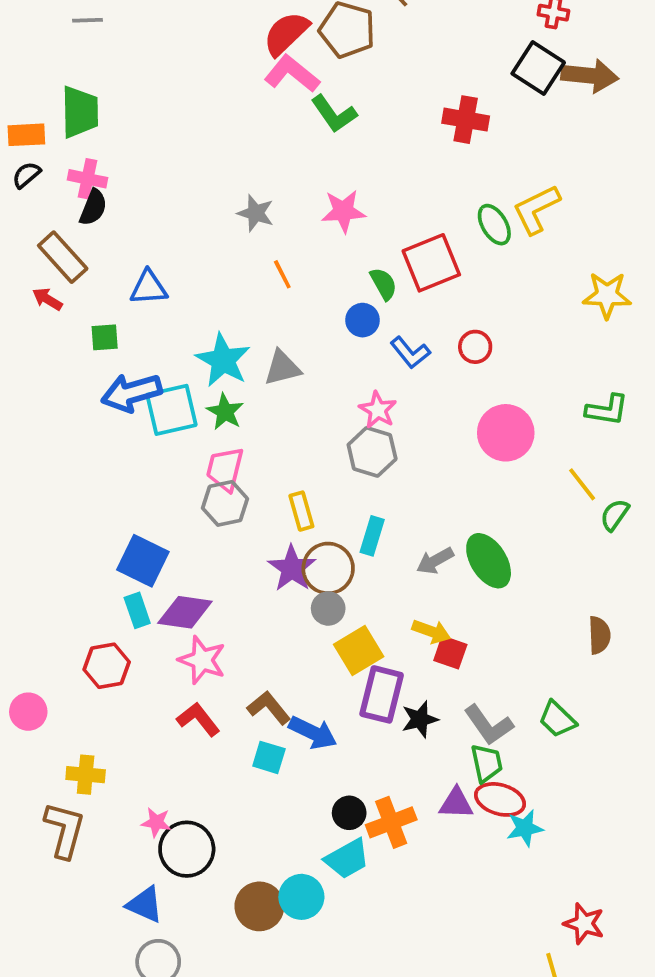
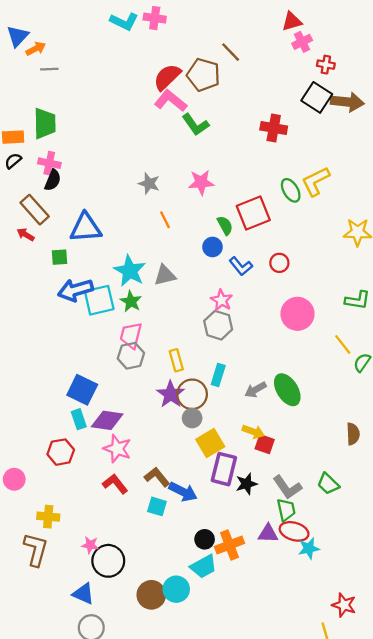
blue triangle: (149, 288) -> (86, 228), size x1.4

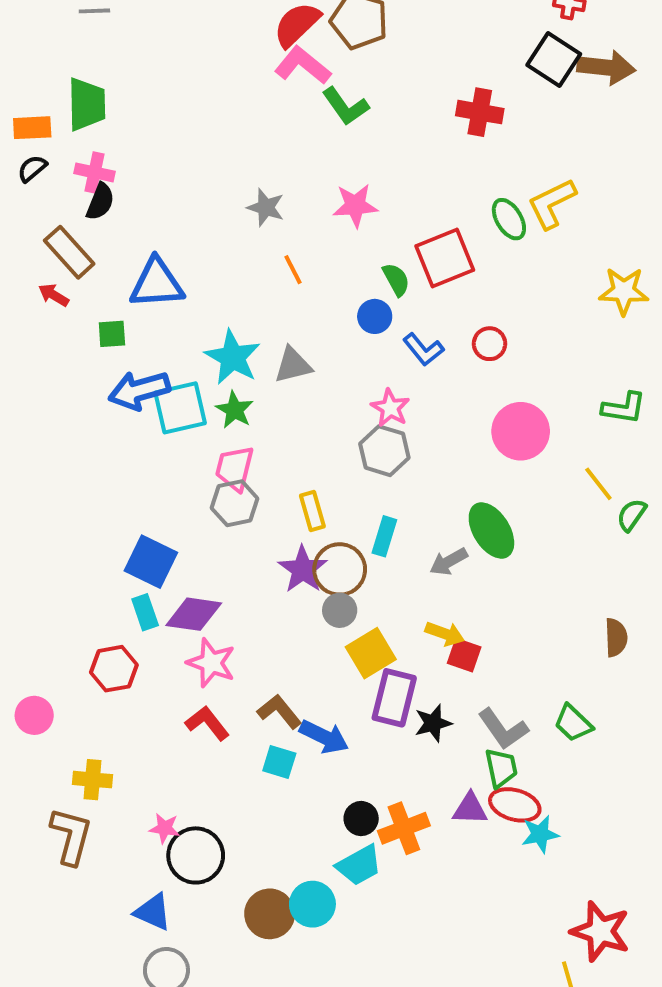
green ellipse: (287, 390) -> (491, 530), moved
red star: (344, 605) -> (600, 931), size x1.4

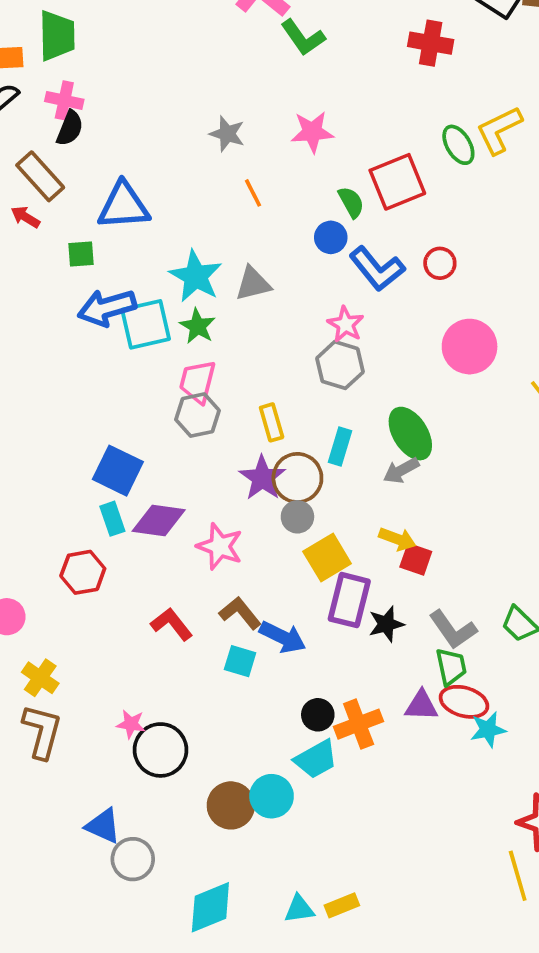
blue L-shape: (423, 350) -> (377, 269), size x1.4
green ellipse: (491, 530) -> (410, 434), moved
pink star: (211, 663) -> (220, 546), moved
yellow cross: (93, 780) -> (40, 678), moved, turned 30
blue triangle: (153, 912) -> (103, 826), moved

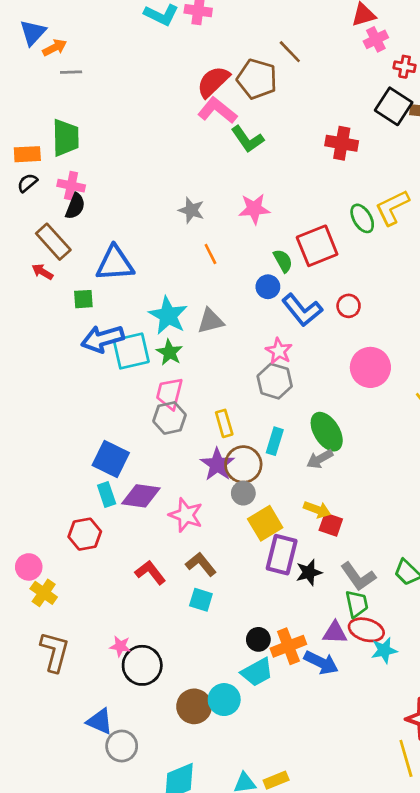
blue arrow: (283, 637) -> (321, 663), moved
yellow cross: (40, 678) -> (44, 593), moved

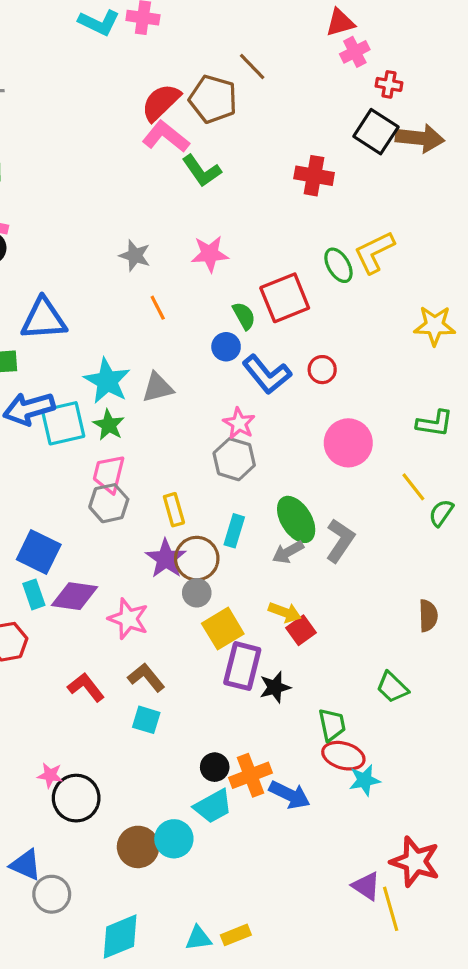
red square: (331, 525) -> (301, 630), turned 35
gray L-shape: (358, 577) -> (340, 541), moved, turned -111
purple triangle: (335, 633) -> (366, 886), moved, turned 32

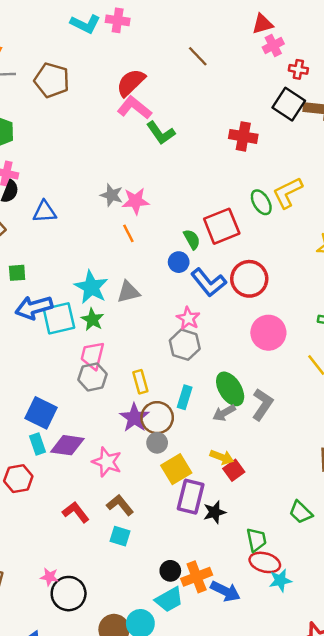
brown pentagon: (213, 99) -> (52, 80), moved
pink star: (210, 254) -> (136, 201), moved
blue triangle: (44, 319) -> (45, 212), moved, size x0.7
red circle: (322, 370) -> (249, 279), size x1.8

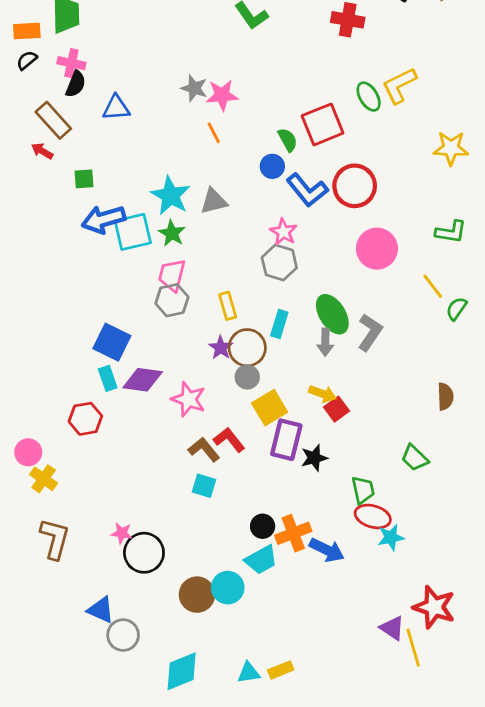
gray arrow: (224, 413) -> (325, 342), turned -60
purple star: (134, 418) -> (221, 348), size x0.7
red L-shape: (76, 512) -> (229, 440), moved

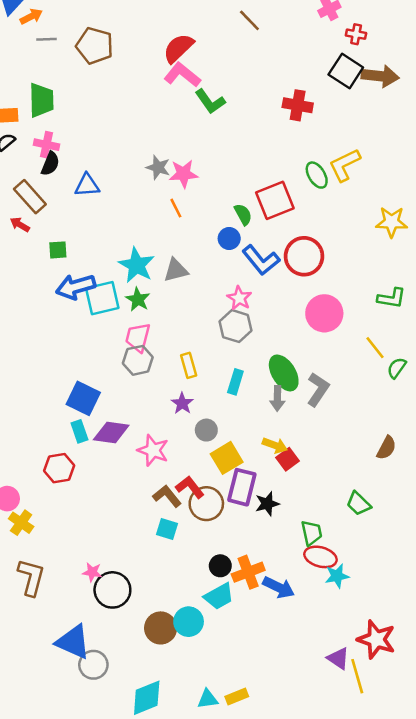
brown circle: (247, 348) -> (206, 504), moved
brown semicircle: (445, 396) -> (386, 448), turned 30
blue triangle: (101, 610) -> (73, 642), size x1.4

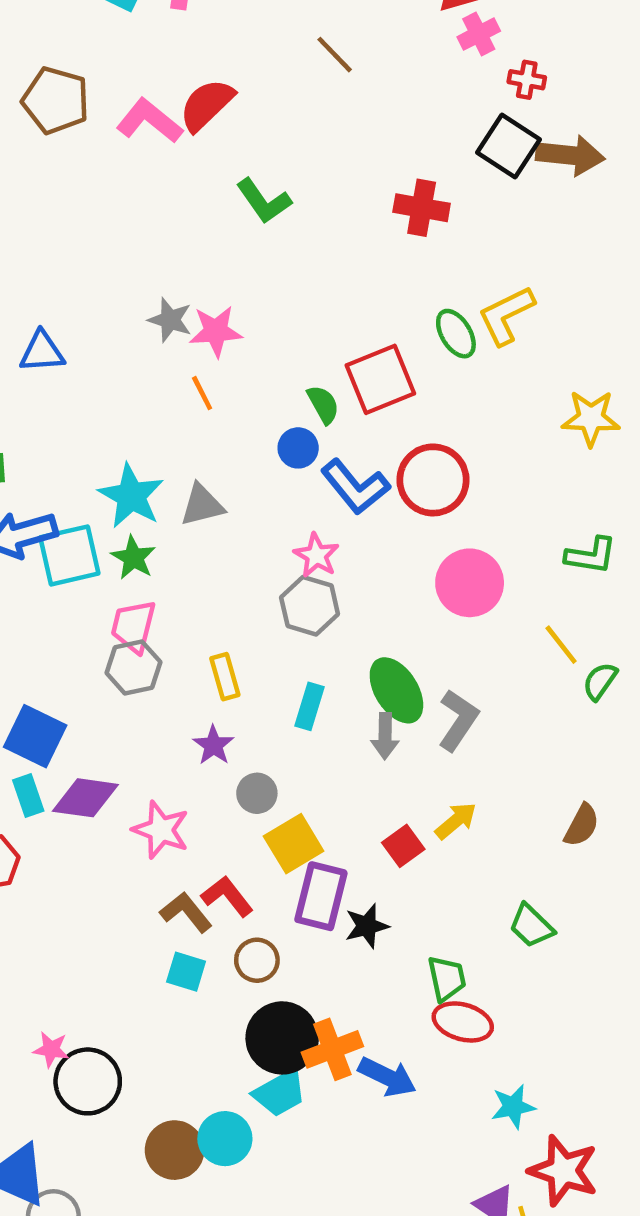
pink L-shape: (182, 75) -> (149, 121), moved
yellow arrow: (275, 445) -> (456, 821), moved, turned -60
brown circle: (206, 504) -> (257, 960), moved, size x0.7
black circle: (220, 566) -> (282, 1038), size x1.8
cyan star: (337, 576) -> (513, 1107), moved

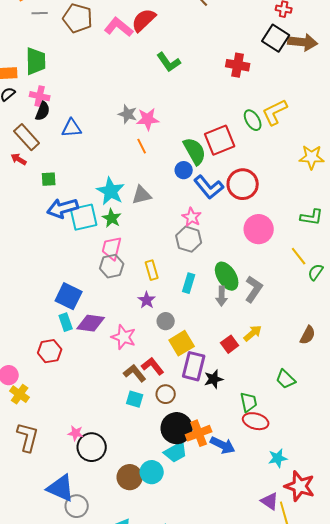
green semicircle: (323, 404) -> (195, 151), size x1.6

